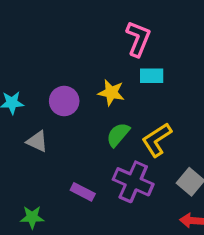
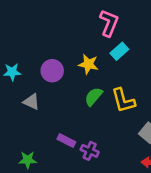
cyan rectangle: (152, 76) -> (119, 51), turned -42
yellow L-shape: (157, 140) -> (123, 100), turned -72
purple cross: (133, 182) -> (90, 151), moved, size x0.6

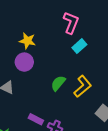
yellow star: (88, 64) -> (27, 41), moved
yellow L-shape: (123, 100) -> (83, 86), turned -115

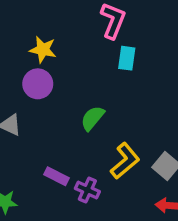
cyan rectangle: (79, 46) -> (127, 58), turned -40
yellow L-shape: (83, 86) -> (125, 161), moved

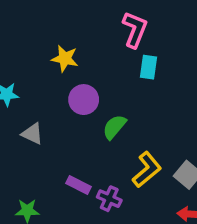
purple circle: (38, 84) -> (84, 100), moved

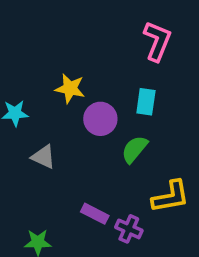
yellow star: (65, 59) -> (70, 88), moved
cyan rectangle: (149, 67) -> (146, 102), moved
yellow L-shape: (147, 170) -> (171, 197), turned 30

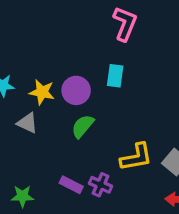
yellow star: (70, 88) -> (42, 92), moved
green semicircle: (135, 149) -> (83, 126), moved
purple rectangle: (95, 214) -> (71, 185), moved

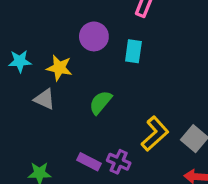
purple circle: (76, 90) -> (94, 36), moved
yellow L-shape: (136, 157) -> (155, 134), turned -32

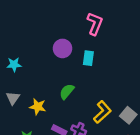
yellow star: (59, 68) -> (38, 107), moved
gray triangle: (44, 99) -> (13, 98), moved, turned 40

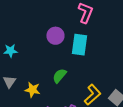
cyan rectangle: (88, 58) -> (79, 45), size x1.5

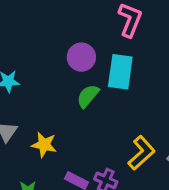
green semicircle: (59, 76) -> (88, 96), moved

